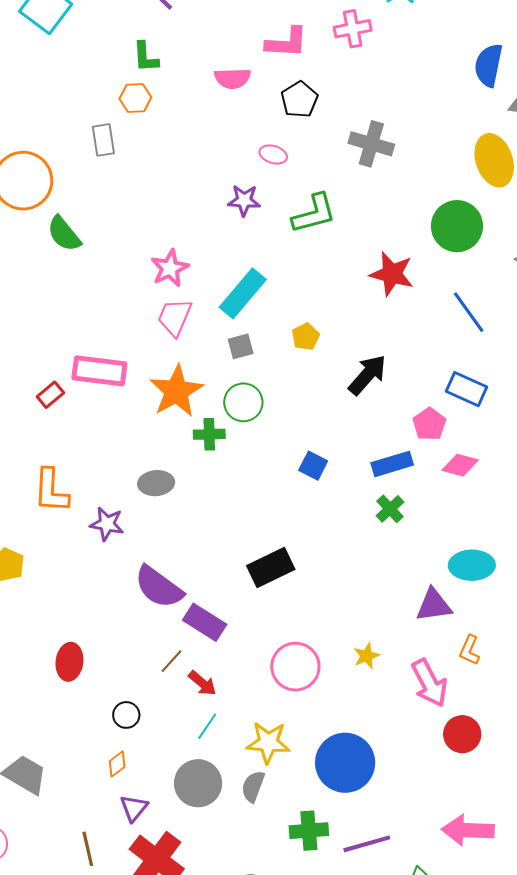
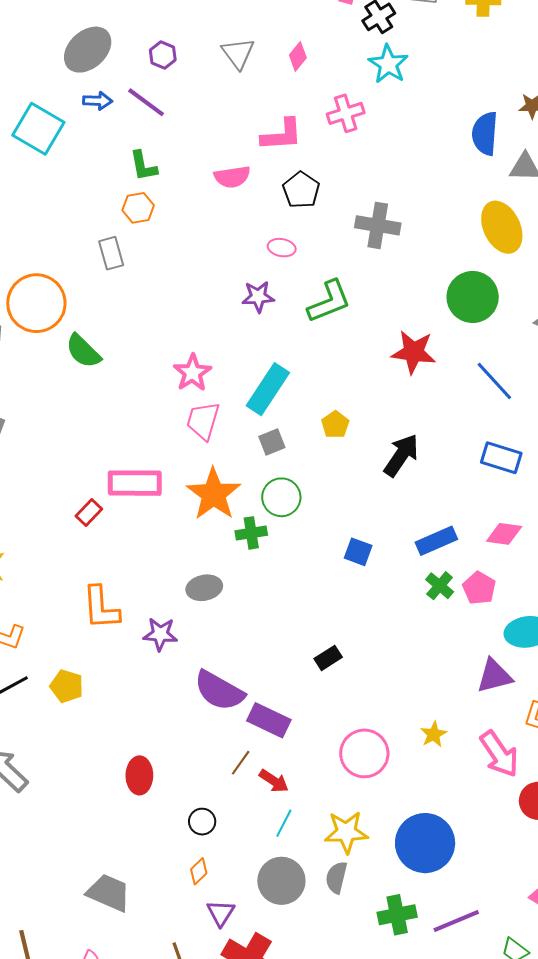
pink pentagon: (429, 424) -> (479, 588), moved
black rectangle: (271, 567) -> (328, 658), size x0.6

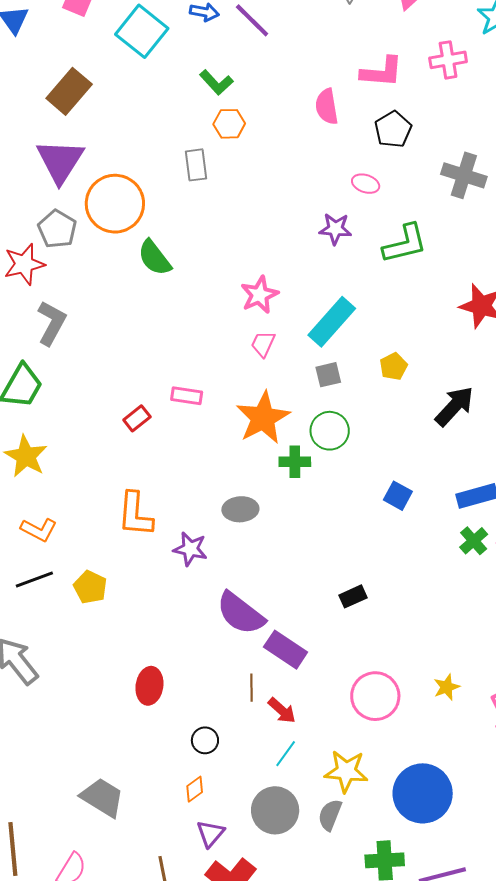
green L-shape: (143, 166) -> (216, 82), moved, turned -40
pink semicircle: (232, 177) -> (327, 107), turned 81
pink trapezoid: (203, 421) -> (263, 344), size x0.7
pink rectangle: (135, 483) -> (187, 396), size x0.6
brown line: (241, 763) -> (251, 688), turned -44

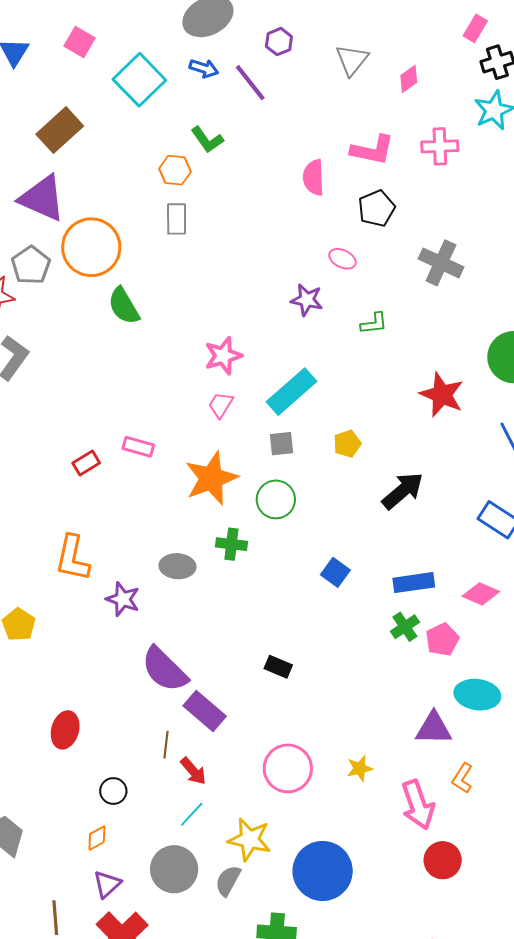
orange hexagon: (229, 124) -> (175, 170), moved
purple triangle: (60, 161) -> (42, 198), turned -46
green L-shape: (405, 244) -> (374, 323), size x0.6
green cross: (295, 462) -> (231, 544), moved
black rectangle: (353, 596) -> (278, 667), turned 40

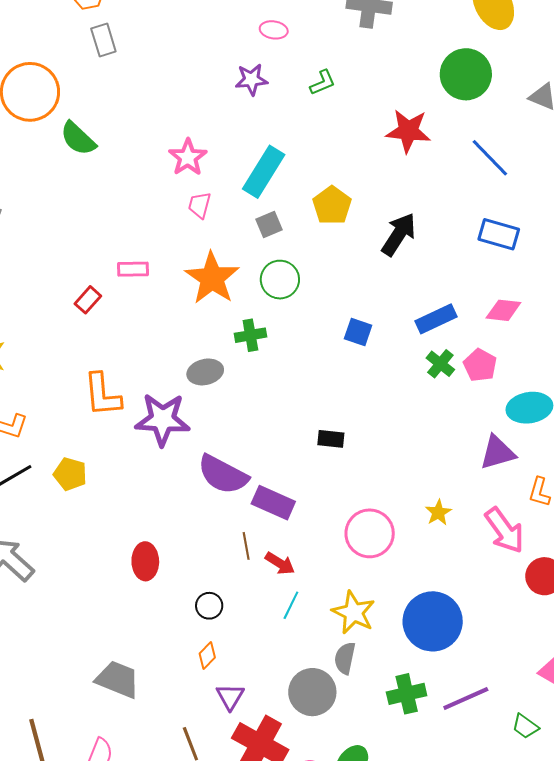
yellow pentagon: (347, 444) -> (332, 205), size x1.4
purple star: (123, 599) -> (162, 419), size x1.6
yellow star: (250, 839) -> (354, 612), turned 30
gray circle: (174, 869) -> (312, 692), moved

